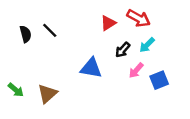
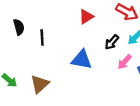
red triangle: (108, 23) -> (86, 17), moved
black line: (50, 30) -> (42, 38), moved, turned 42

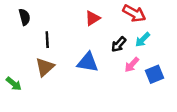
black semicircle: (19, 27) -> (25, 17), moved
brown triangle: (40, 84) -> (45, 67), moved

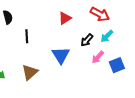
blue triangle: (88, 62) -> (61, 55), turned 48
brown triangle: (45, 67) -> (30, 72), moved

